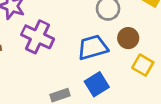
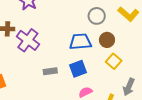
purple cross: (38, 37) -> (28, 40), moved

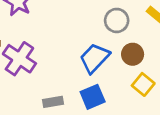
blue trapezoid: (80, 42) -> (95, 58), turned -40

